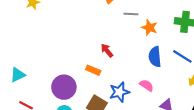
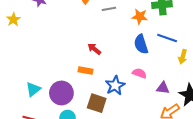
orange star: (150, 28) -> (140, 17), moved
cyan triangle: (18, 75) -> (33, 89), moved

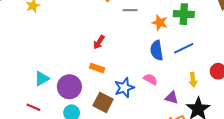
blue line: (167, 38) -> (184, 48), turned -54
red arrow: (94, 49) -> (99, 42), moved, turned -104
yellow arrow: (183, 57) -> (193, 80), moved, turned -32

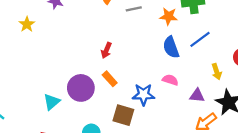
orange rectangle: (97, 68) -> (110, 79), turned 40
purple circle: (69, 87) -> (81, 88), moved
blue star: (124, 88) -> (143, 95), turned 30

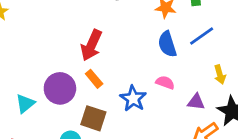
red arrow: (106, 50) -> (91, 45), size x1.6
blue star: (143, 95) -> (133, 99), turned 30
brown square: (123, 115) -> (93, 118), moved

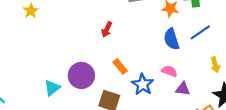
red arrow: (91, 45) -> (107, 29), moved, size x0.6
orange rectangle: (94, 79) -> (120, 67), moved
purple triangle: (196, 102) -> (183, 89), moved

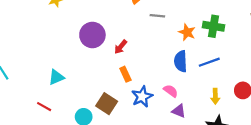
red arrow: (107, 29) -> (121, 47), moved
purple circle: (81, 75) -> (92, 35), moved

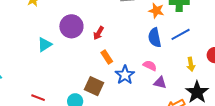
cyan triangle: (56, 77) -> (45, 45), moved

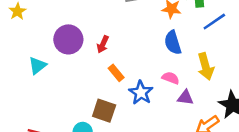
blue line: (181, 34) -> (214, 22), moved
yellow arrow: (191, 64) -> (206, 66), moved, size x1.5

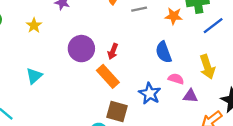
blue semicircle: (173, 43) -> (164, 52), moved
cyan triangle: (37, 66) -> (34, 76), moved
orange rectangle: (116, 73) -> (108, 76), moved, size x1.5

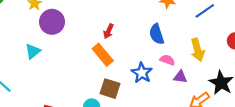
purple circle: (81, 49) -> (52, 22), moved

